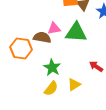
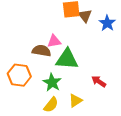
green triangle: (76, 32) -> (67, 59), moved
orange hexagon: (21, 48) -> (19, 75), moved

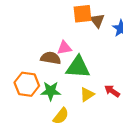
green star: (52, 83) -> (51, 91), moved, turned -30
yellow triangle: (75, 101) -> (87, 94), moved

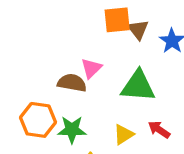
pink triangle: (64, 48) -> (91, 68), turned -35
green triangle: (78, 67) -> (138, 86), moved

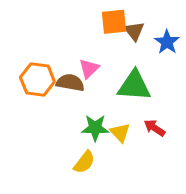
orange hexagon: (38, 120) -> (37, 79), moved
green star: (72, 130) -> (95, 128), moved
yellow triangle: (124, 134) -> (120, 133), turned -40

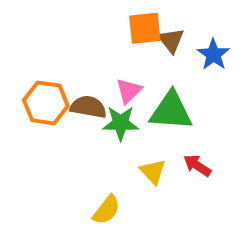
pink triangle: (89, 69) -> (129, 91), moved
green star: (95, 128) -> (121, 123), moved

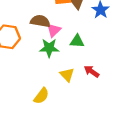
brown semicircle: (88, 107) -> (40, 21), moved
green triangle: (171, 111) -> (77, 41), size x0.6

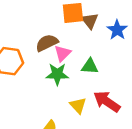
brown semicircle: (40, 21) -> (47, 43), turned -36
red arrow: (92, 71) -> (107, 102), size x1.5

